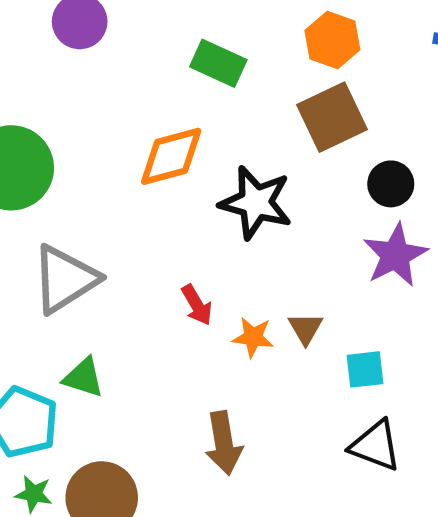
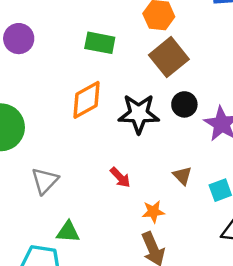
black circle: (391, 184) -> (184, 104), moved
gray triangle: (65, 279) -> (45, 181), size x0.7
orange star: (253, 337) -> (153, 212), moved

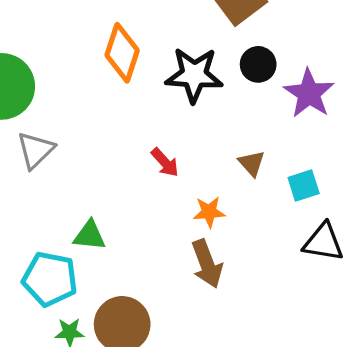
orange diamond: (86, 100) -> (122, 53), turned -45
gray triangle: (45, 181) -> (36, 150), moved

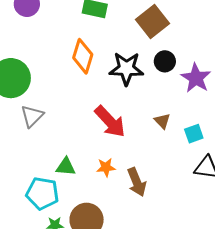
red arrow: (165, 162) -> (110, 122), size x1.8
orange star: (209, 212) -> (106, 167), moved

